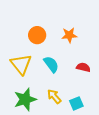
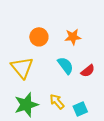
cyan semicircle: (51, 64) -> (65, 66), moved
red semicircle: (83, 67) -> (88, 71), turned 128

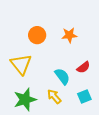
cyan semicircle: (65, 66) -> (62, 76), moved
cyan square: (80, 109) -> (84, 96), moved

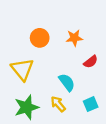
red semicircle: (83, 67) -> (91, 62), moved

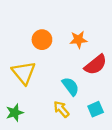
red semicircle: (91, 62) -> (96, 65), size x1.5
green star: (27, 107) -> (15, 113), moved, size x0.7

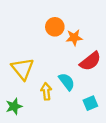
orange circle: (42, 40) -> (55, 27), moved
yellow arrow: (61, 109) -> (46, 91), moved, turned 35

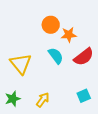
cyan semicircle: (67, 82) -> (56, 56), moved
yellow arrow: (46, 91) -> (43, 100), moved, turned 42

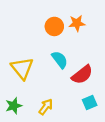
orange star: (69, 35) -> (77, 23), moved
red semicircle: (84, 57) -> (82, 75), moved

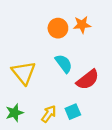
cyan square: (90, 103) -> (73, 112), moved

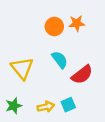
yellow arrow: (49, 114) -> (46, 107), turned 42

